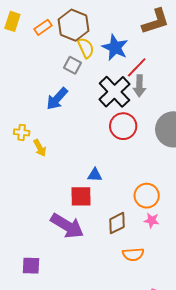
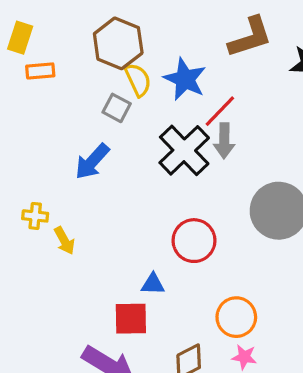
orange rectangle: (43, 27) -> (40, 71), moved, turned 30
red circle: (123, 126) -> (194, 241), moved

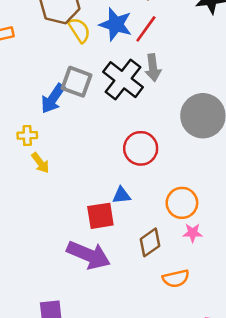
gray square: (117, 108) -> (76, 82), moved, size x1.4
red line: (220, 111) -> (146, 29), moved
yellow cross: (35, 216) -> (27, 135), moved
blue triangle: (153, 284) -> (121, 195), moved

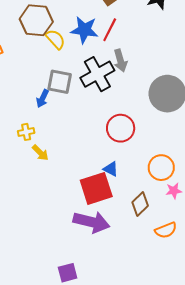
black cross: (123, 80) -> (97, 74), turned 32
blue arrow: (53, 98) -> (42, 98), size x0.7
blue triangle: (121, 195) -> (111, 169), turned 42
red square: (100, 216) -> (96, 188), size x1.4

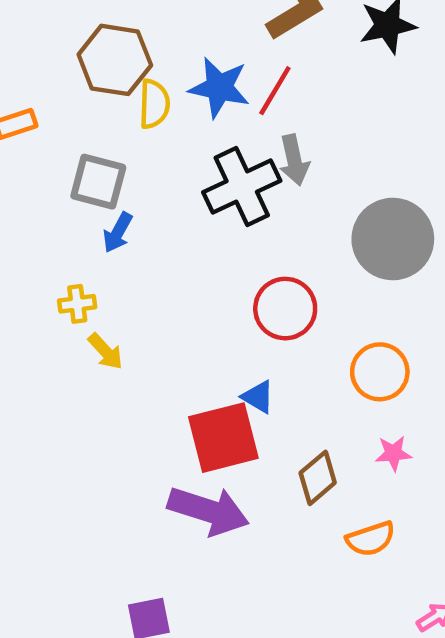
yellow semicircle: (55, 39) -> (154, 104), turned 40
gray square: (60, 82) -> (98, 182), moved
orange circle: (161, 168) -> (380, 372), moved

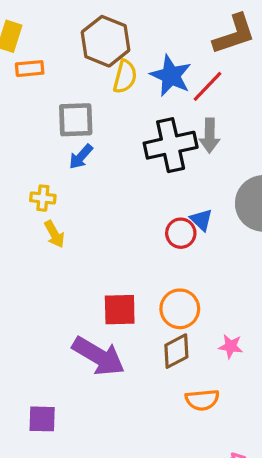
gray square: (98, 182) -> (76, 120), turned -30
red circle: (285, 309) -> (181, 233), size x0.7
orange circle: (380, 372) -> (180, 309), moved
blue triangle: (258, 397) -> (201, 220), moved
red square: (223, 438) -> (120, 310), size x0.7

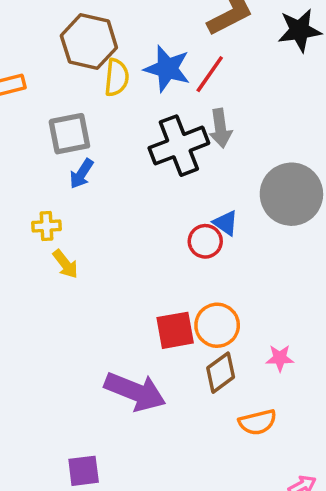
red square: (120, 310) -> (175, 330), moved

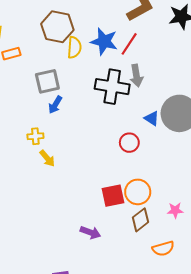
black cross: (179, 146) -> (112, 87), turned 32
blue triangle: (226, 223) -> (152, 118), moved
purple arrow: (135, 392) -> (90, 232), size x0.6

